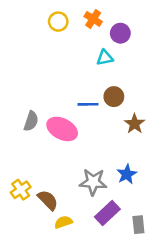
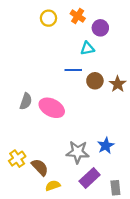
blue line: (88, 104) -> (73, 70), moved
brown star: (135, 124) -> (118, 84), moved

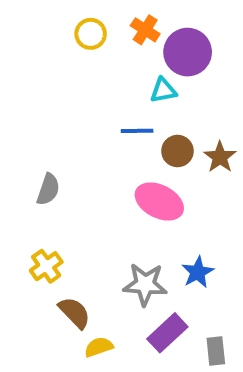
purple circle: (100, 28) -> (188, 52), size x1.5
pink ellipse: (52, 108) -> (159, 202), moved
yellow cross: (17, 159) -> (46, 266), moved

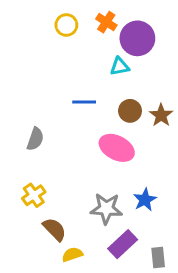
blue line: (137, 131) -> (84, 102), moved

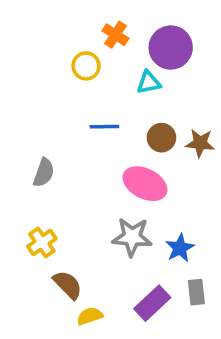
orange cross: (106, 22) -> (115, 35), moved
yellow circle: (66, 25) -> (86, 66), moved
brown star: (161, 115) -> (200, 143), turned -30
gray star: (106, 209) -> (132, 237), moved
gray rectangle: (158, 257) -> (196, 292), moved

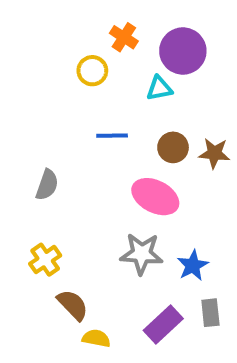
yellow semicircle: (90, 316) -> (96, 338), turned 30

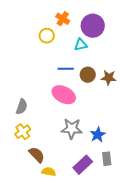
blue line: (112, 136) -> (66, 69), moved
gray semicircle: (47, 185) -> (22, 107), moved
pink ellipse: (155, 197) -> (64, 95), moved

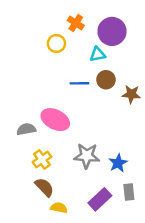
brown circle: (88, 75) -> (106, 80), moved
pink ellipse: (64, 95) -> (55, 120), moved
gray semicircle: (22, 107) -> (26, 129), turned -119
yellow cross: (23, 132) -> (42, 159), moved

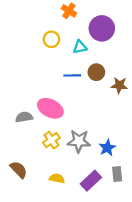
orange cross: (76, 23) -> (69, 11), moved
cyan triangle: (98, 54) -> (80, 47), moved
yellow cross: (42, 159) -> (51, 140), moved
brown semicircle: (44, 187) -> (19, 170), moved
yellow semicircle: (59, 208) -> (57, 178), moved

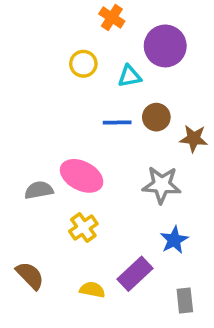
gray star: (79, 141) -> (162, 185), moved
gray rectangle: (117, 174) -> (185, 300), moved
purple rectangle: (91, 181) -> (135, 274), moved

